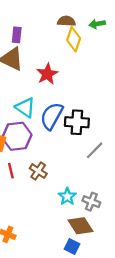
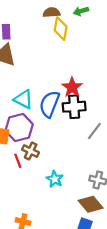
red star: (47, 74) -> (72, 87), moved
brown cross: (38, 171) -> (31, 151), moved
cyan star: (67, 196) -> (55, 179), moved

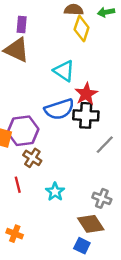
cyan triangle: (23, 99) -> (64, 71), moved
blue semicircle: (49, 104) -> (59, 109), turned -136
red line: (18, 161) -> (18, 185), moved

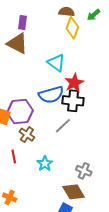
green arrow: (106, 12) -> (94, 15), turned -32
gray line: (105, 145) -> (63, 126), moved

